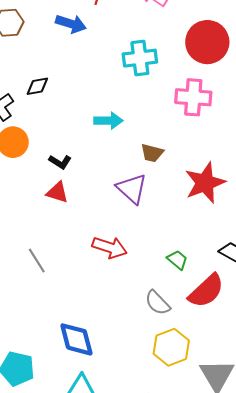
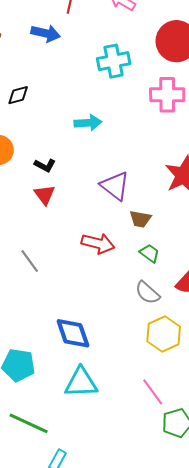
brown trapezoid: (152, 153) -> (140, 219), moved
red triangle: (57, 192) -> (45, 195), turned 40
green trapezoid: (177, 260) -> (150, 253), moved

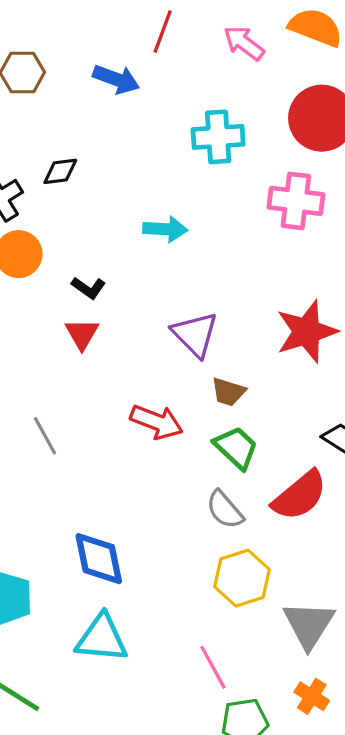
green trapezoid: (150, 253) -> (236, 448), size x1.4

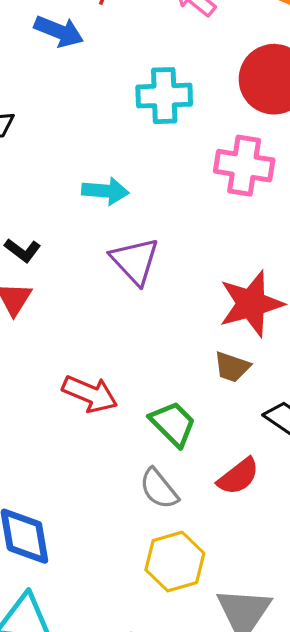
purple triangle: (195, 334) -> (135, 261), moved
brown trapezoid: (228, 392) -> (232, 367), moved
red semicircle: (300, 496) -> (238, 476), size x0.7

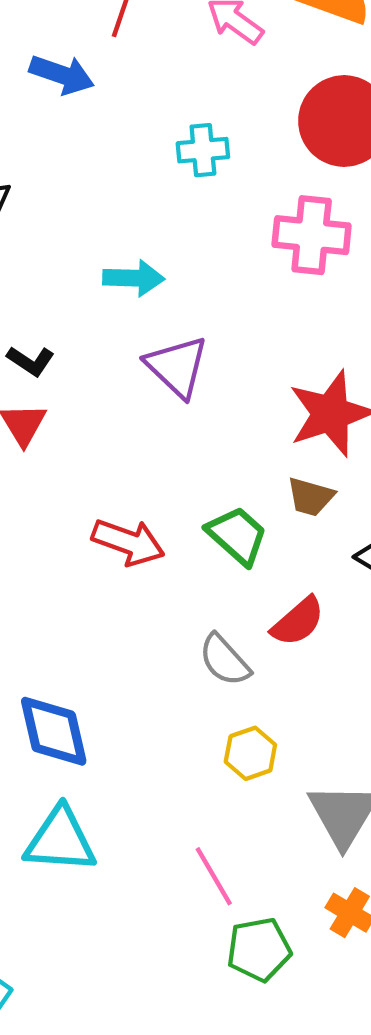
cyan cross: (164, 96) -> (203, 150), size x0.7
green trapezoid: (173, 424) -> (237, 535), moved
red semicircle: (238, 476) -> (298, 621), moved
yellow hexagon: (175, 562) -> (250, 753), size x0.7

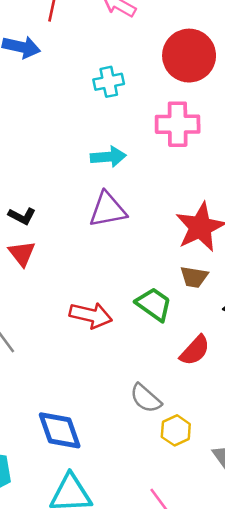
cyan arrow: (134, 278) -> (108, 157), moved
purple triangle: (177, 367) -> (108, 210), turned -48
gray semicircle: (224, 660) -> (146, 398), moved

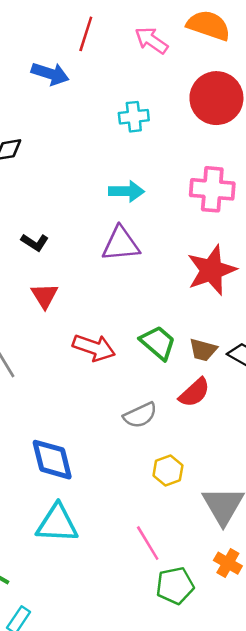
pink cross: (178, 124) -> (212, 189), moved
red triangle: (22, 253) -> (45, 296), moved
brown trapezoid: (194, 277) -> (203, 350), moved
gray semicircle: (146, 398) -> (140, 415), moved, turned -72

